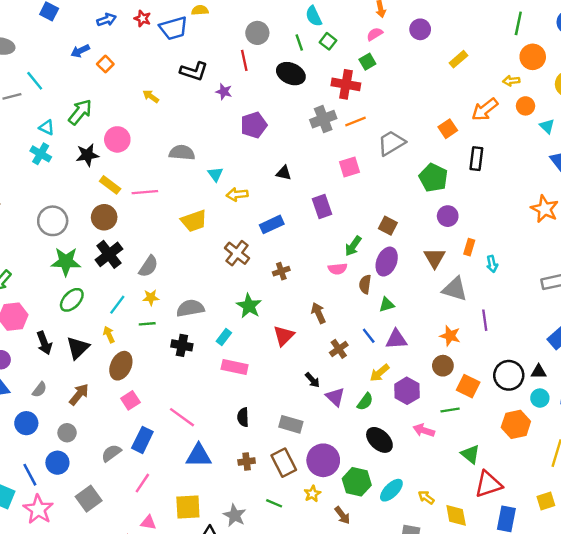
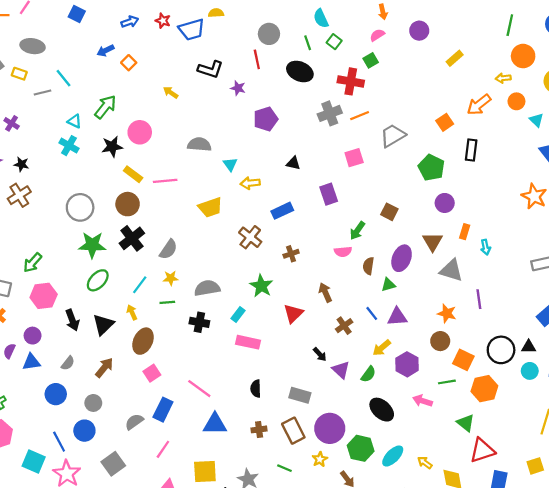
purple ellipse: (387, 262) -> (402, 258), moved
orange hexagon: (516, 424) -> (484, 389), moved

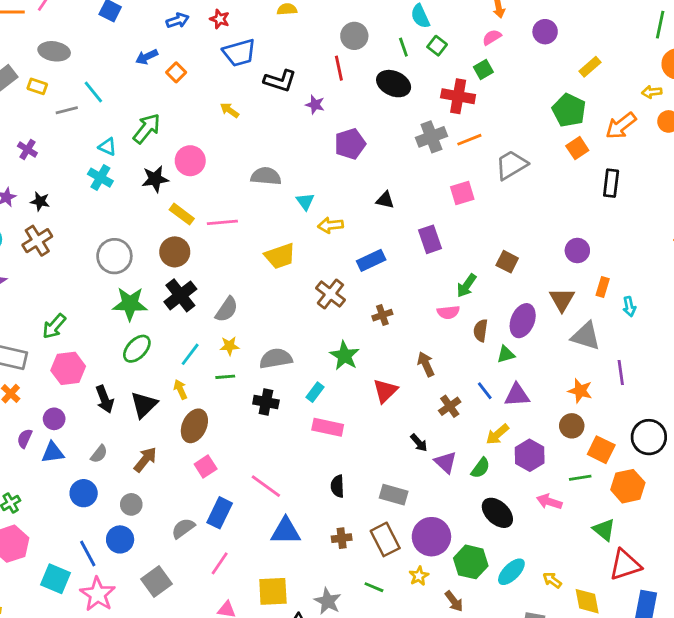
blue trapezoid: (192, 30) -> (239, 53), moved
green pentagon: (431, 168) -> (569, 110), moved

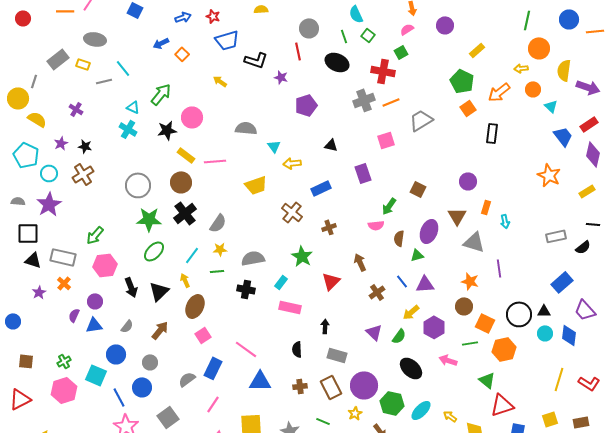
black arrow: (419, 443) -> (325, 326), moved, turned -136
cyan square: (56, 579) -> (96, 375), moved

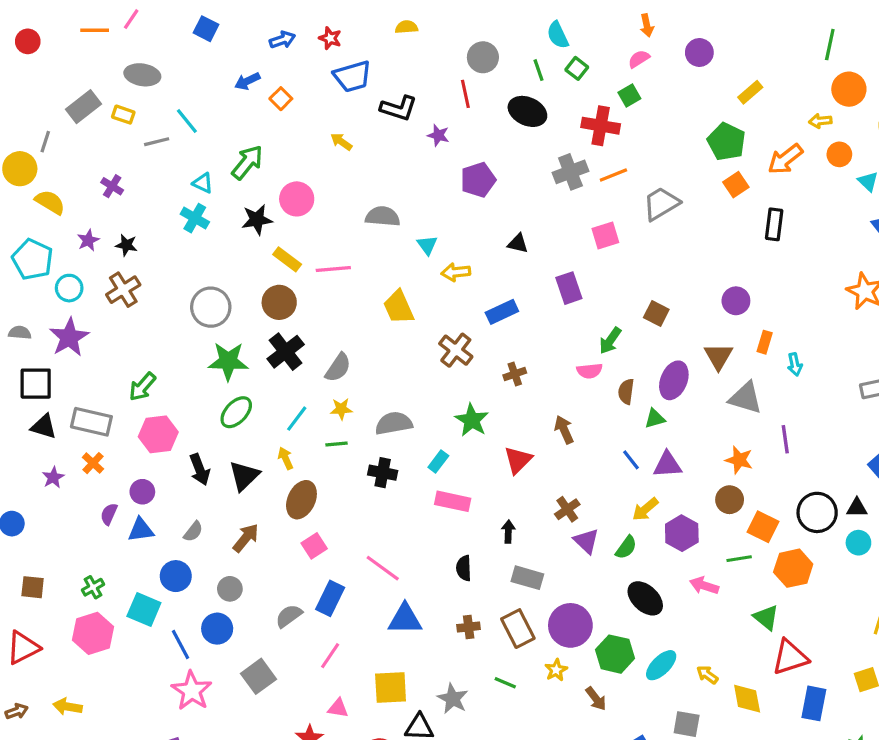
yellow trapezoid: (256, 185) -> (399, 307), turned 85
brown cross: (377, 292) -> (567, 509), moved

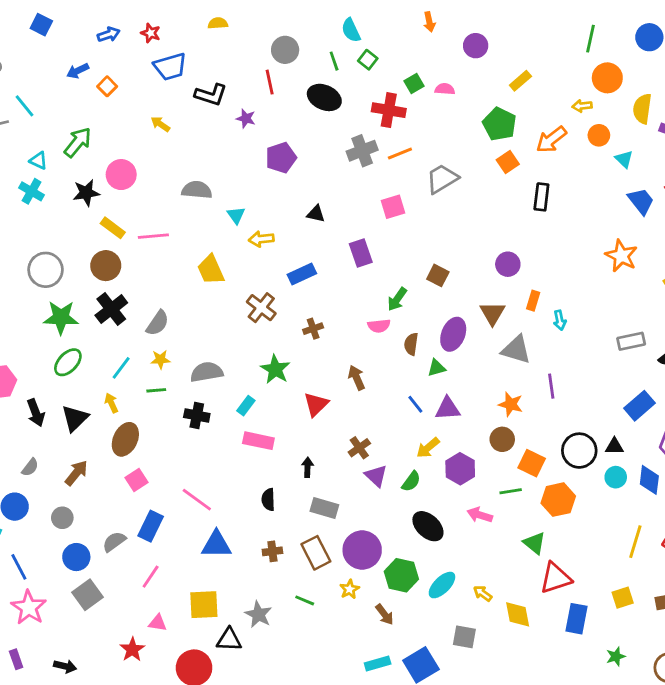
pink semicircle: (639, 59) -> (445, 89), moved, turned 36
blue circle: (217, 629) -> (76, 557), moved

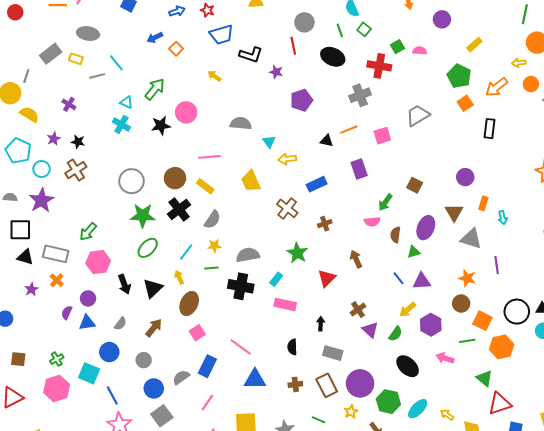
orange line: (400, 154) -> (349, 130), moved
yellow rectangle: (113, 228) -> (205, 186), moved
black cross: (197, 416) -> (241, 286), size x1.4

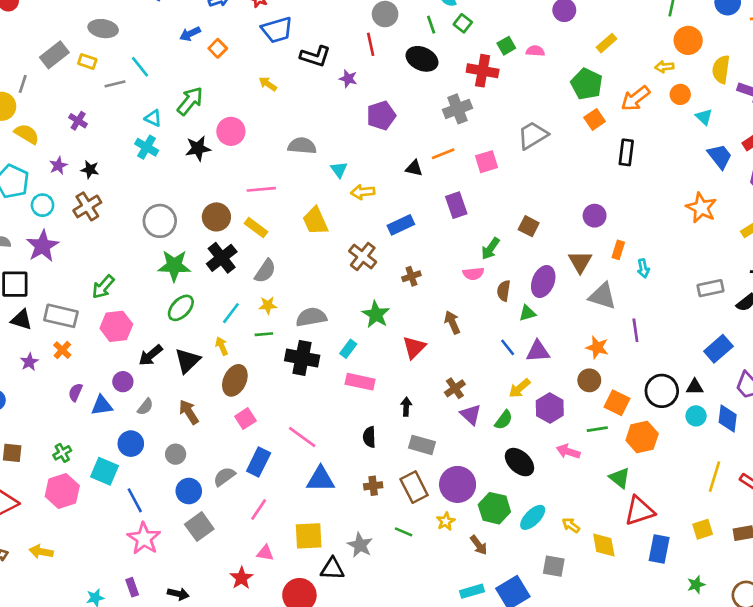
black arrow: (124, 284) -> (151, 355), turned 72
purple circle: (88, 298) -> (123, 382), moved
brown arrow: (154, 328) -> (189, 412), turned -72

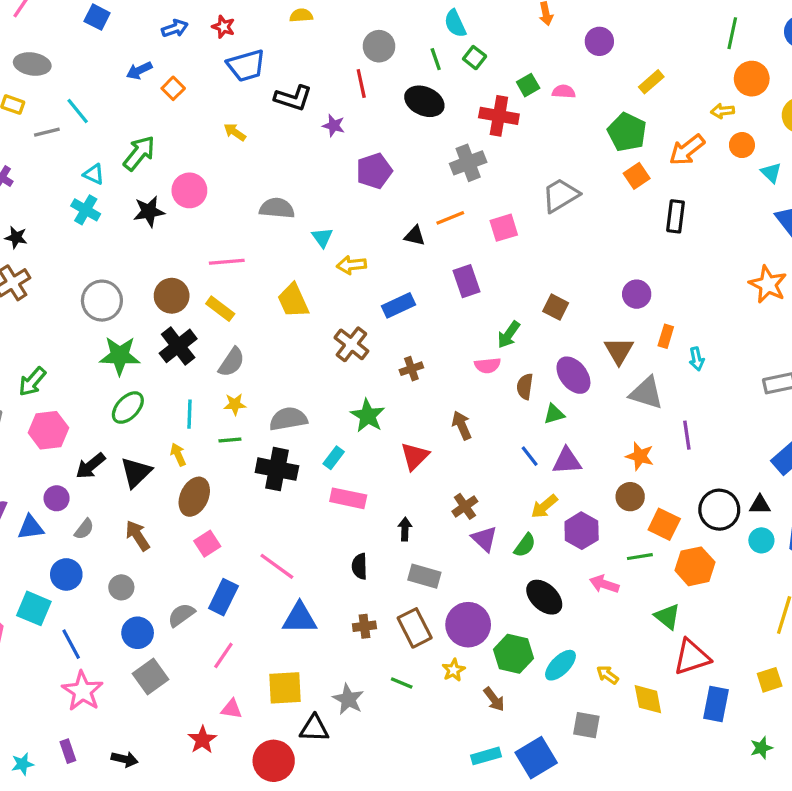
purple ellipse: (543, 282) -> (573, 375), turned -60
cyan line: (231, 313) -> (189, 414), turned -35

